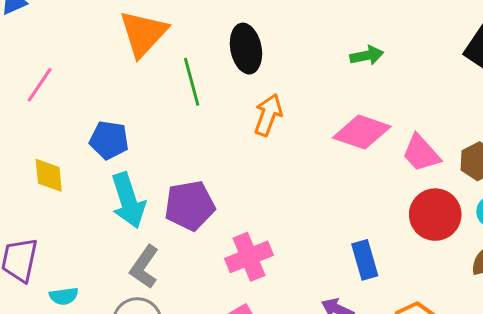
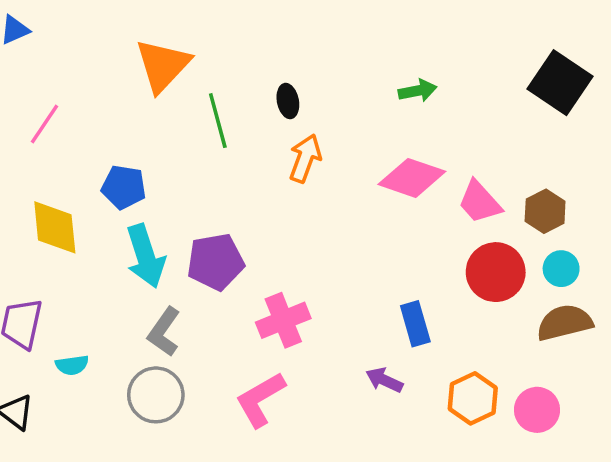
black ellipse: (246, 49) -> (288, 101), moved, size x0.6
yellow diamond: (49, 175) -> (55, 227), size x1.4

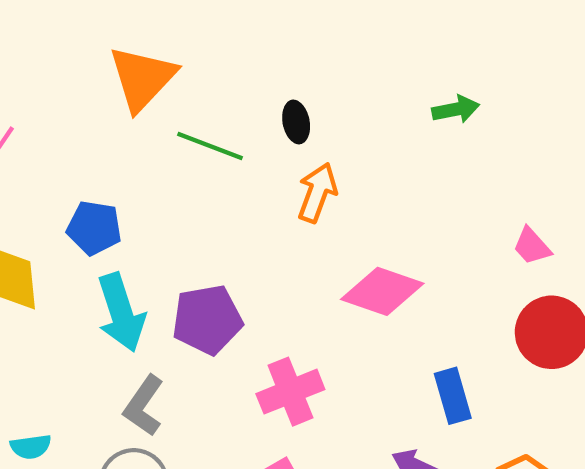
green line: (218, 121) -> (210, 146), turned -54
pink diamond: (412, 178) -> (382, 291), moved
pink trapezoid: (480, 202) -> (532, 246), size x0.7

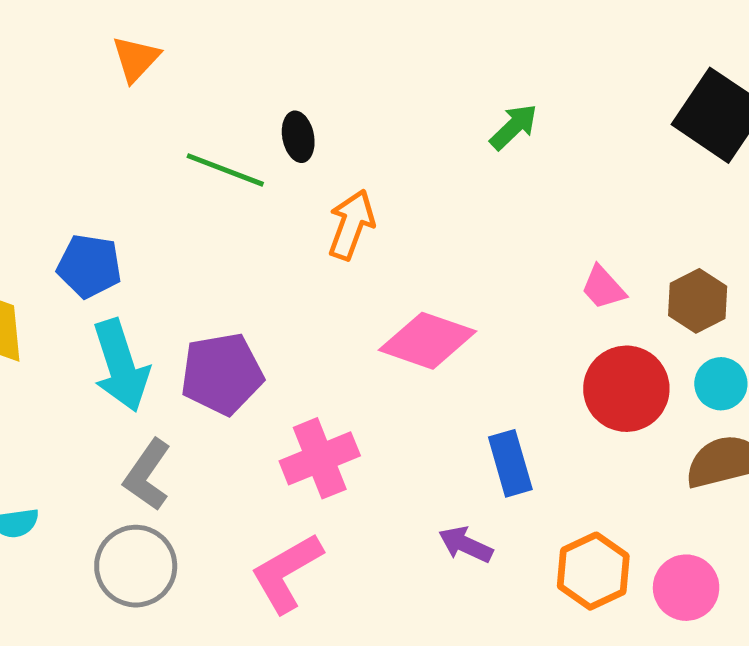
orange triangle: (142, 78) -> (136, 59), moved, size x0.6
green arrow: (456, 109) -> (514, 127), turned -33
black ellipse: (296, 122) -> (298, 137), moved

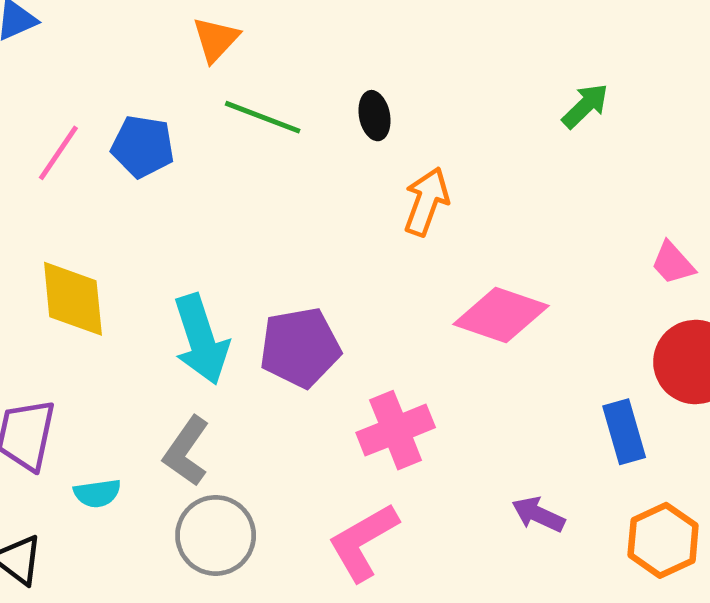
green line: (225, 170) -> (263, 117), moved
blue pentagon: (89, 266) -> (143, 146), moved
blue rectangle: (510, 463) -> (624, 432), moved
gray L-shape: (147, 475) -> (186, 451), moved

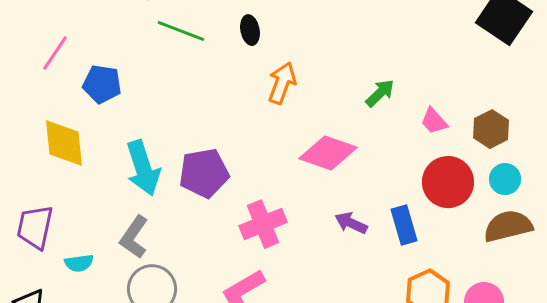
green arrow: (585, 106) -> (380, 93), moved
blue pentagon: (143, 146) -> (102, 84), moved
purple arrow: (538, 514) -> (351, 223), moved

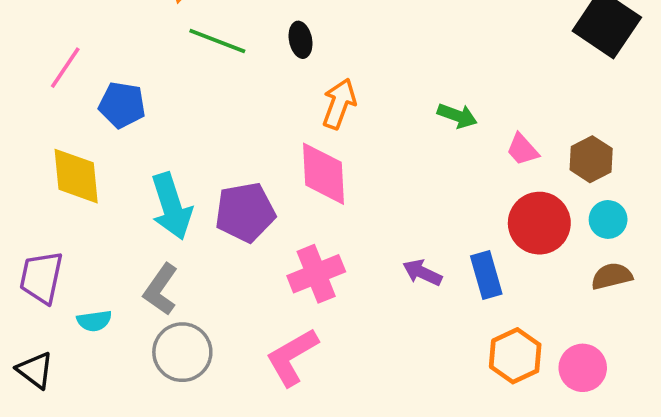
green arrow: (380, 93) -> (457, 116), turned 64
pink diamond: (328, 153) -> (323, 174), moved, turned 68
brown semicircle: (508, 226) -> (612, 276), size x0.7

